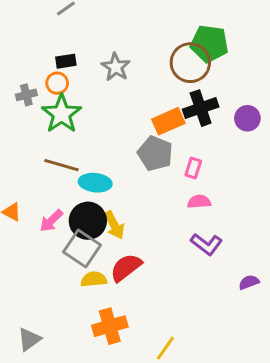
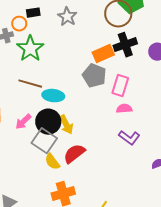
orange circle: (57, 83) -> (19, 24), moved
pink rectangle: (193, 168) -> (120, 86), size x1.5
yellow semicircle: (94, 279) -> (52, 162), turned -120

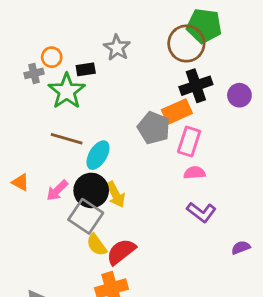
black rectangle: (33, 13) -> (86, 69), moved
orange rectangle: (103, 54) -> (177, 112), moved
cyan ellipse: (53, 96) -> (98, 155), turned -65
red semicircle: (74, 154) -> (121, 252), moved

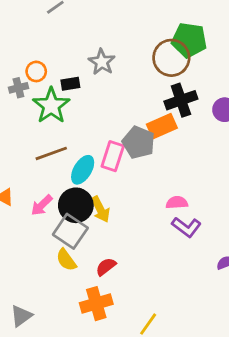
brown line: (67, 139) -> (51, 153), turned -36
pink rectangle: (189, 141) -> (113, 156), moved
pink semicircle: (195, 173) -> (177, 203), moved
yellow semicircle: (97, 245) -> (66, 260), moved
red semicircle: (121, 252) -> (106, 267), size x0.7

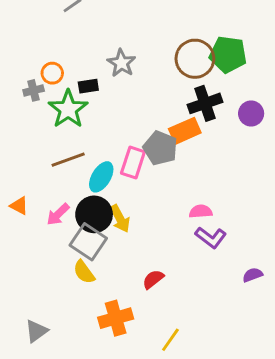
green pentagon: (189, 40) -> (228, 54), moved
red semicircle: (106, 267) -> (153, 279), moved

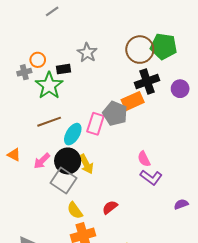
pink semicircle: (201, 211) -> (144, 159), turned -112
yellow semicircle: (84, 272) -> (75, 210), moved

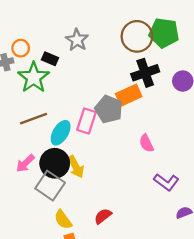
black rectangle: (63, 69) -> (50, 59), turned 32
pink semicircle: (144, 159) -> (146, 143), moved
purple L-shape: (151, 177) -> (166, 182), moved

